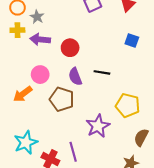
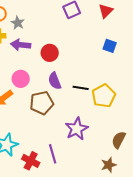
black line: (102, 72) -> (81, 88), moved
brown pentagon: (62, 99) -> (42, 103), turned -30
yellow pentagon: (128, 105) -> (104, 96), moved, turned 30

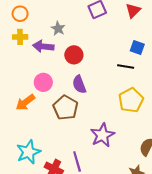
gray star: (18, 23) -> (58, 28), moved
black line: (81, 88) -> (126, 66), moved
brown pentagon: (42, 103) -> (65, 108), turned -30

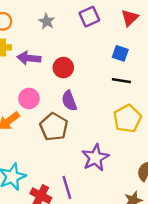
gray star: (58, 28) -> (47, 21), moved
blue square: (137, 47) -> (120, 53), moved

